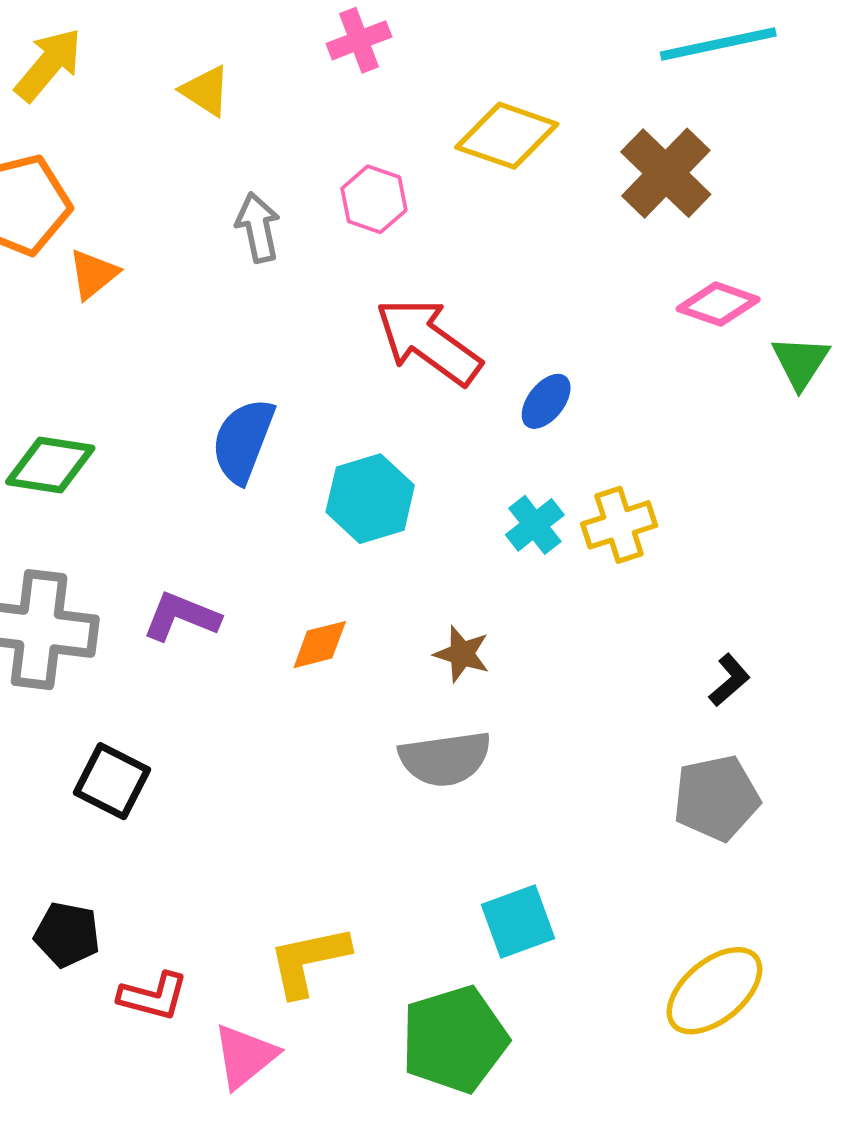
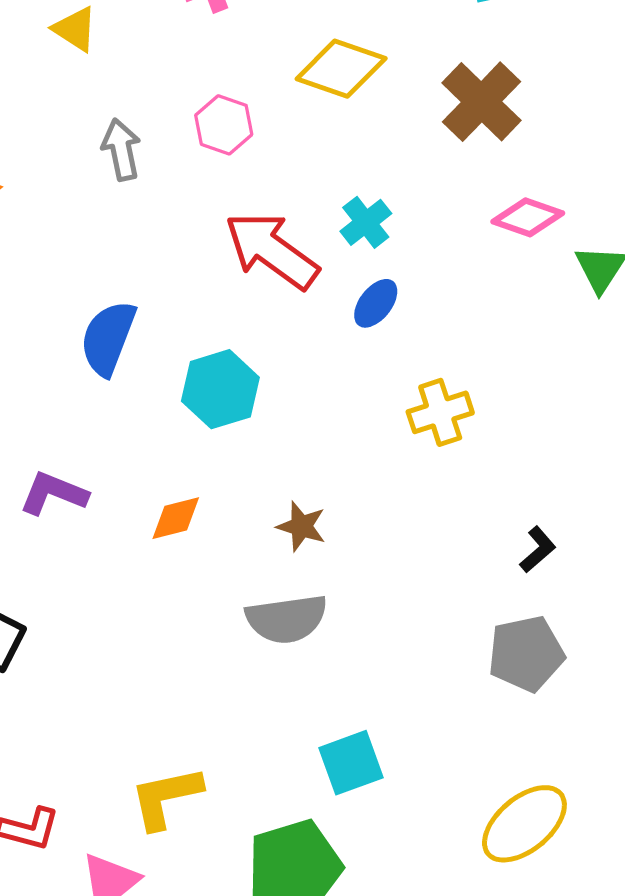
cyan cross: (535, 525) -> (366, 222), moved

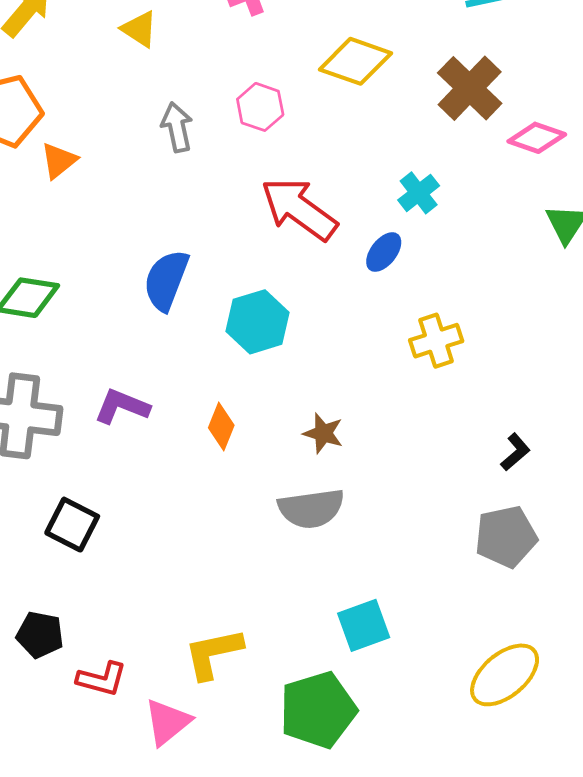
pink diamond: (528, 217) -> (537, 138), moved
cyan cross: (366, 222) -> (419, 193), moved
orange diamond: (176, 518) -> (221, 427), turned -54

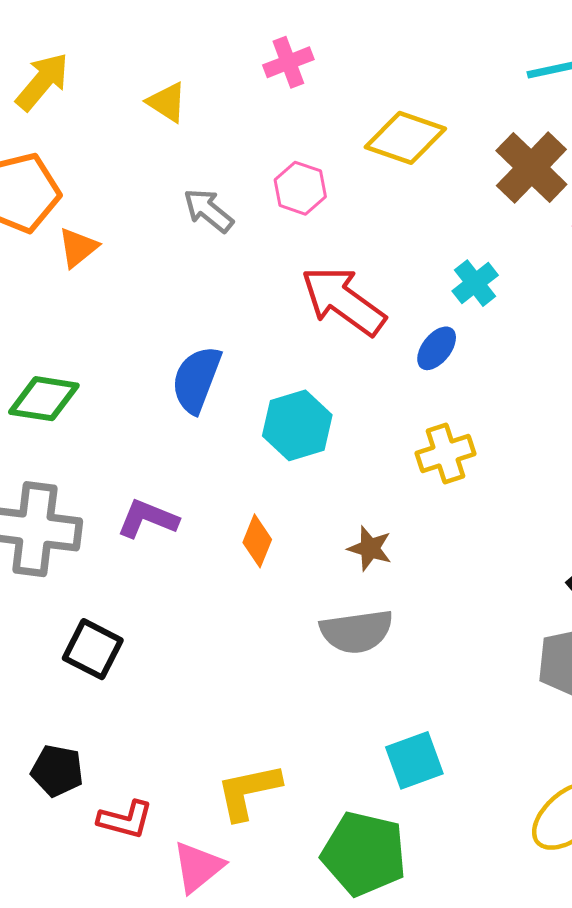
gray arrow: (177, 127) -> (208, 210), turned -39
yellow cross: (436, 341) -> (445, 454), moved
green pentagon: (318, 710) -> (364, 854), turned 30

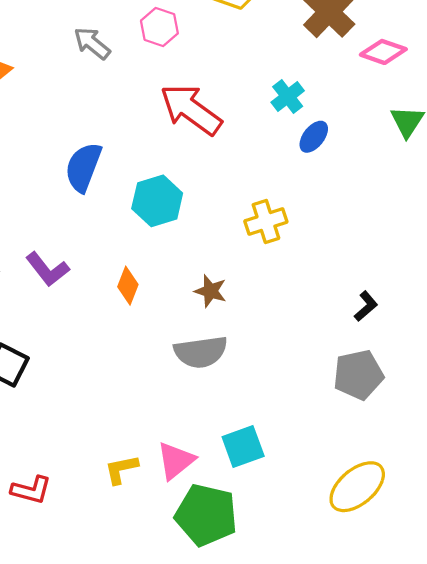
blue ellipse: (437, 348) -> (314, 137), moved
purple L-shape: (148, 519) -> (47, 269), turned -150
yellow L-shape: (248, 791) -> (121, 469), size x0.7
pink triangle: (198, 867) -> (176, 461), moved

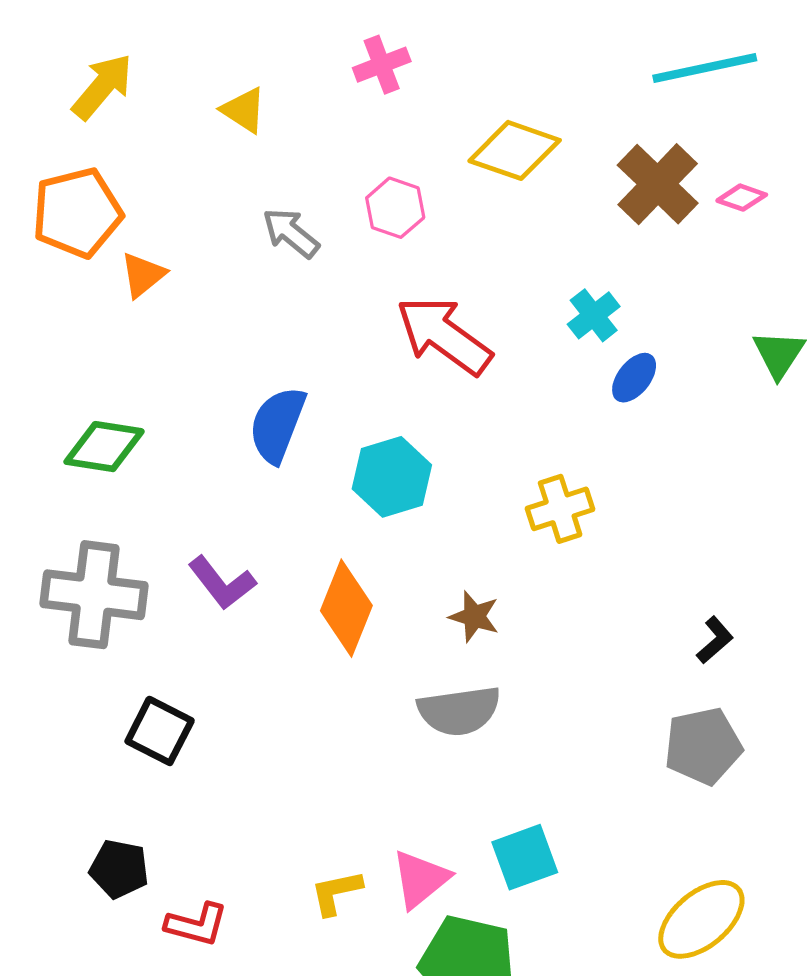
pink diamond: (383, 52) -> (742, 198), moved, size x0.7
orange diamond: (128, 286) -> (346, 608), size x1.6

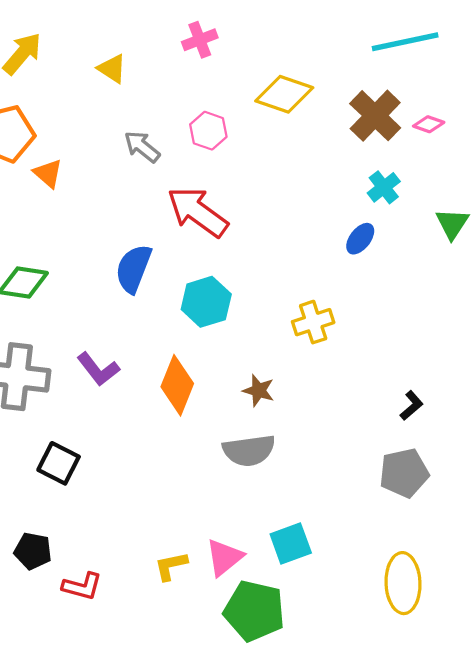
orange triangle: (143, 275) -> (48, 173), turned -40
cyan cross: (594, 315) -> (384, 187), moved
red arrow: (444, 336) -> (198, 212), moved
yellow ellipse: (701, 919) -> (403, 583), turned -52

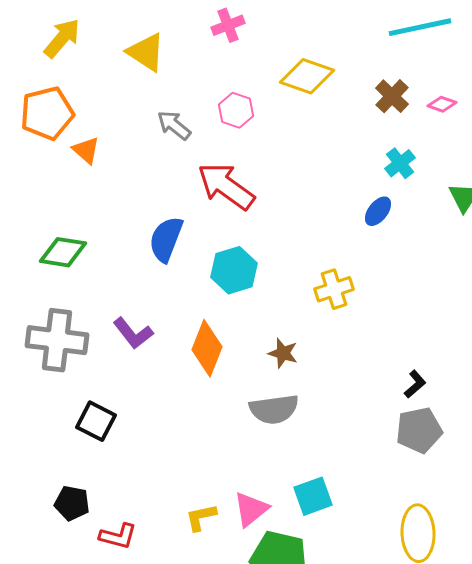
yellow triangle: (112, 69) -> (146, 52), size x1.4
brown cross: (375, 116) -> (392, 96), size x0.7
black L-shape: (412, 406) -> (415, 384), moved

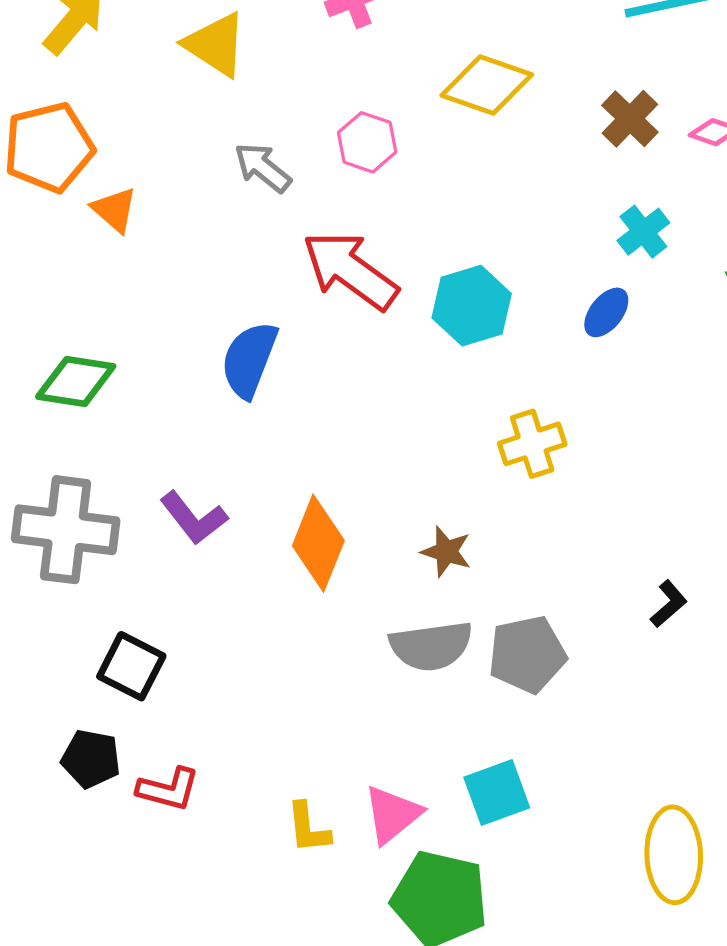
cyan hexagon: (234, 270) -> (472, 306), moved
gray pentagon: (419, 430) -> (527, 654), moved
black pentagon: (72, 503) -> (91, 759), moved
yellow L-shape: (201, 517) -> (308, 828), turned -84
red L-shape: (118, 536) -> (168, 789), moved

